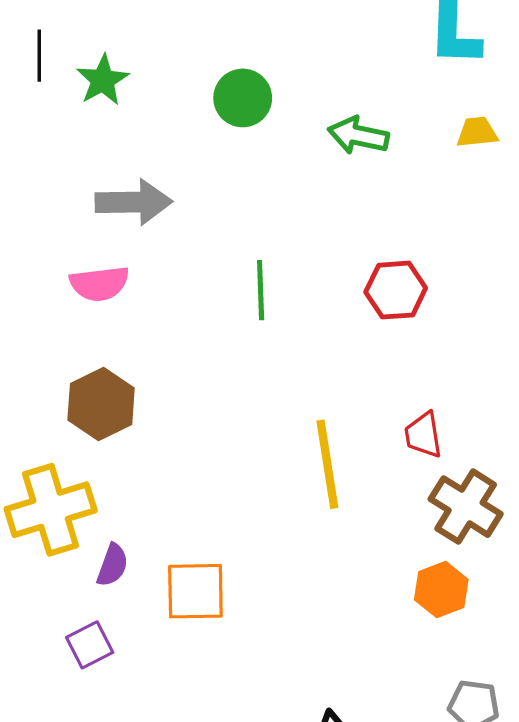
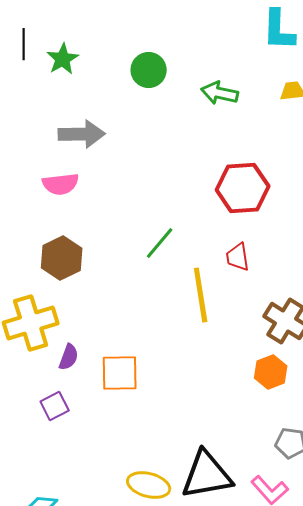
green line: (261, 290) -> (160, 243), moved, turned 42
red hexagon: (396, 290) -> (243, 188), size x1.4
red trapezoid: (423, 435) -> (238, 257), moved

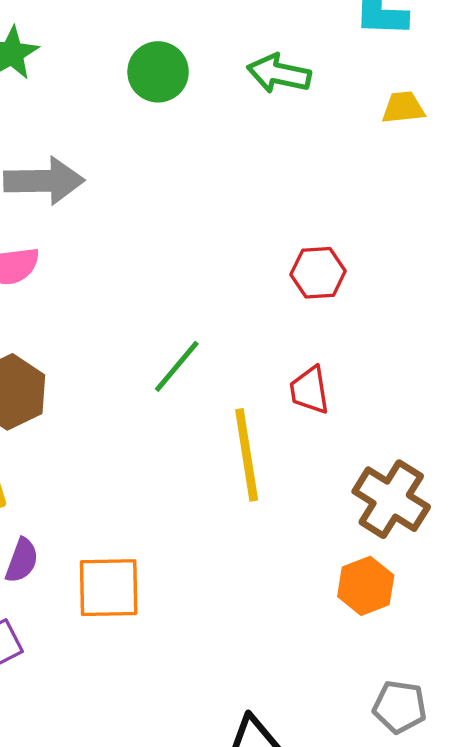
green arrow: (220, 93) -> (279, 74), moved
red hexagon: (243, 188) -> (318, 273), size x0.6

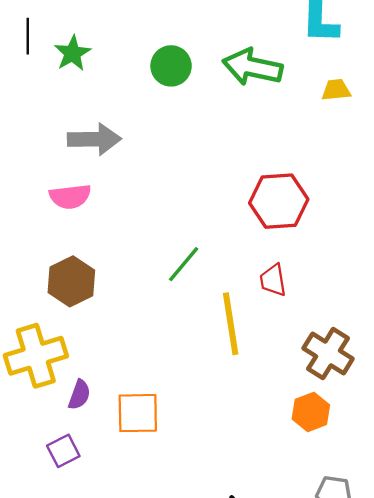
green arrow: (279, 74) -> (252, 67), size x1.4
red hexagon: (318, 273) -> (279, 201), size x1.6

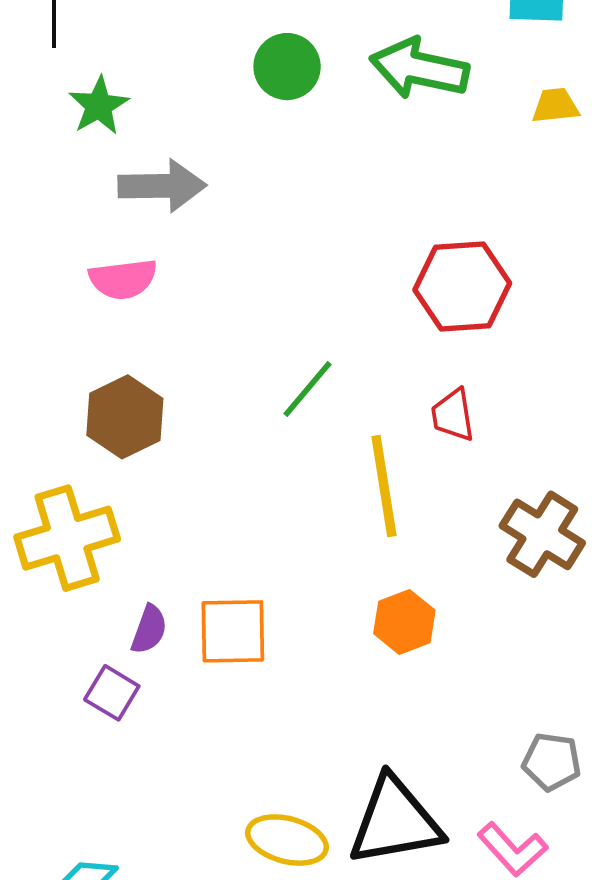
green star: (73, 53) -> (99, 106), moved
purple semicircle: (79, 395) -> (149, 629), moved
orange hexagon: (311, 412) -> (404, 622), moved
purple square: (63, 451) -> (112, 693), turned -32

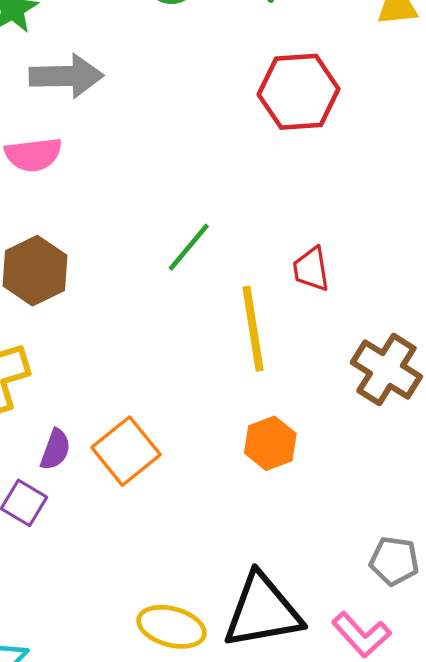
red hexagon: (462, 286) -> (299, 92), moved
orange square: (233, 631) -> (126, 451), turned -38

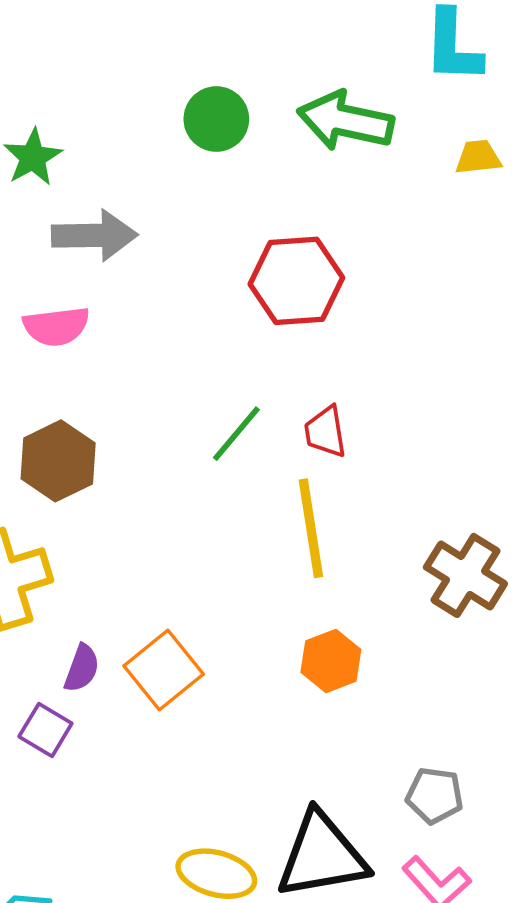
red hexagon: (299, 92) -> (296, 281), moved
red trapezoid: (311, 269) -> (325, 432), moved
gray pentagon: (394, 561) -> (435, 795), moved

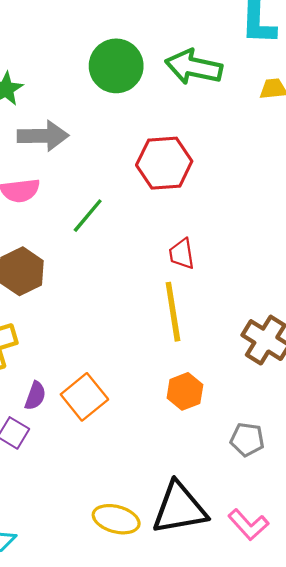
green circle: (216, 119) -> (116, 66), size x1.4
green line: (236, 434) -> (88, 216), moved
gray pentagon: (435, 795) -> (247, 439), moved

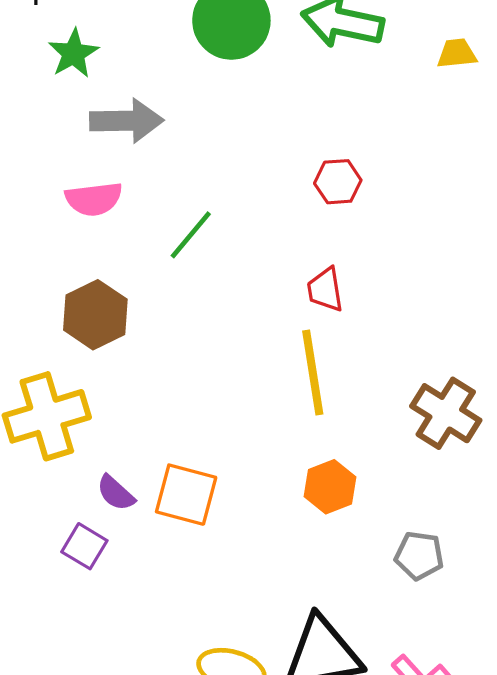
red hexagon: (164, 163) -> (338, 182), moved, size x0.6
purple semicircle: (35, 396) -> (116, 493), turned 112
orange square: (84, 397) -> (186, 495), turned -36

